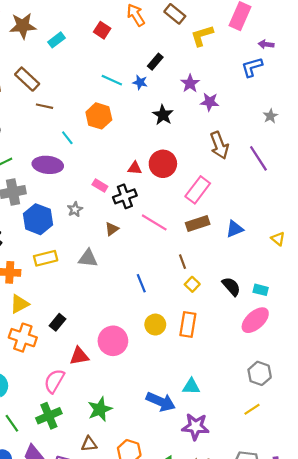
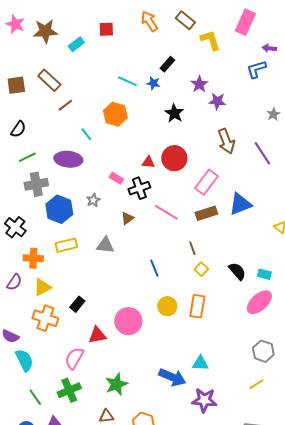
red square: (102, 30) -> (106, 29), moved, turned -35
yellow L-shape: (202, 36) -> (210, 40), turned 90
brown line: (45, 106) -> (65, 105), turned -49
blue triangle: (235, 229) -> (240, 204), moved, size x1.4

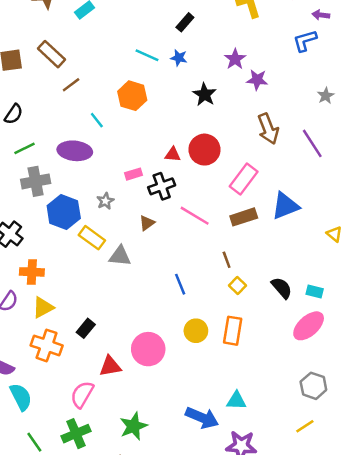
black rectangle: (167, 64) -> (185, 22), moved
pink rectangle: (116, 178) -> (134, 174), turned -48
yellow rectangle: (66, 245) -> (92, 238), moved, turned 50

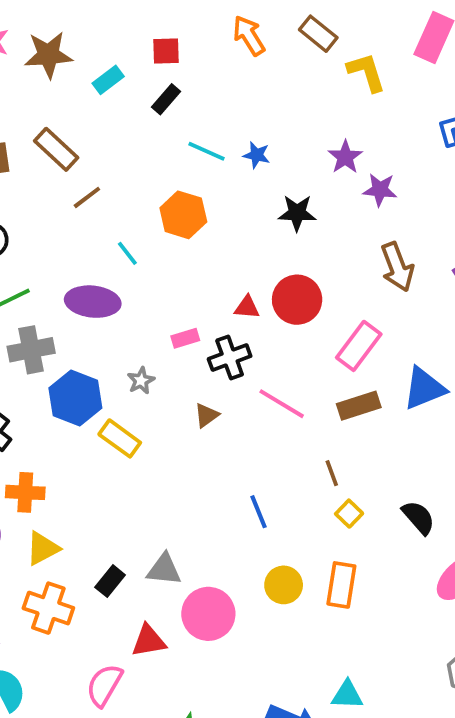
black rectangle: (185, 22) -> (166, 99), moved
black star: (205, 94) -> (297, 213), turned -30
gray triangle: (120, 256) -> (164, 570), moved

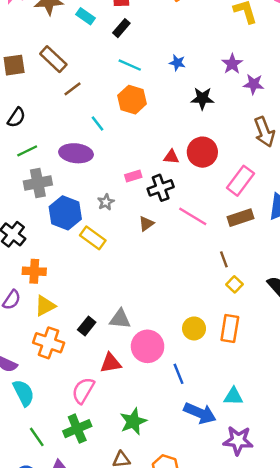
cyan rectangle: (108, 80) -> (86, 16), turned 72
cyan line: (206, 151) -> (130, 65), moved
blue line: (258, 512) -> (179, 374), moved

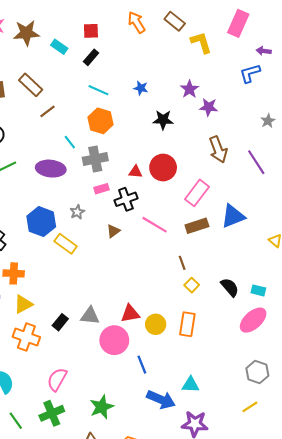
gray cross: (38, 183) -> (95, 159), moved
red triangle: (111, 363) -> (130, 314), moved

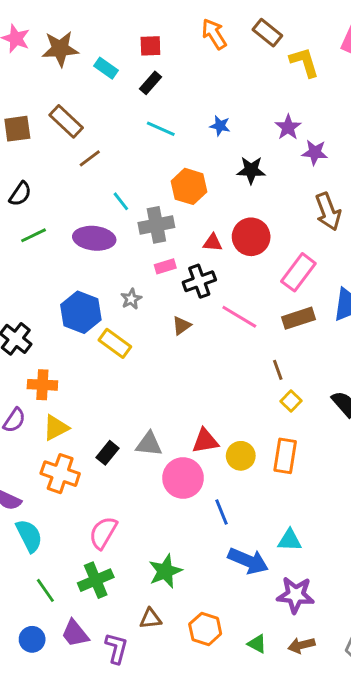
orange hexagon: (101, 121) -> (189, 186), moved

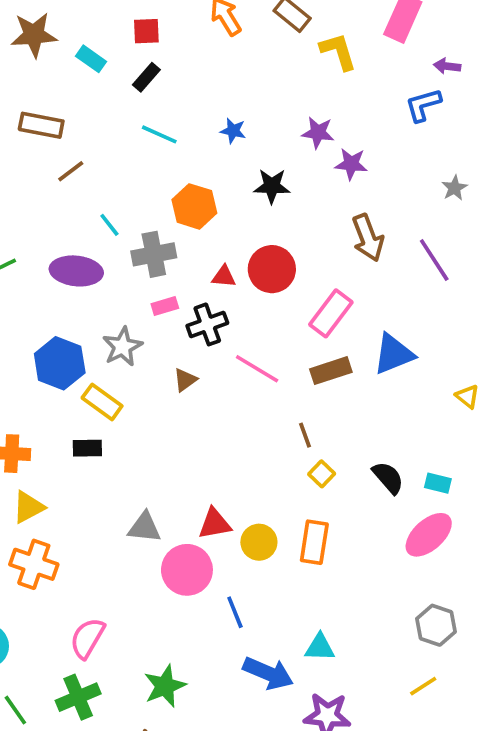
brown rectangle: (66, 121) -> (41, 125), turned -32
purple star: (288, 127) -> (318, 133), turned -30
gray star: (131, 299) -> (122, 347), size x1.5
black rectangle: (108, 453) -> (87, 448), moved, turned 50

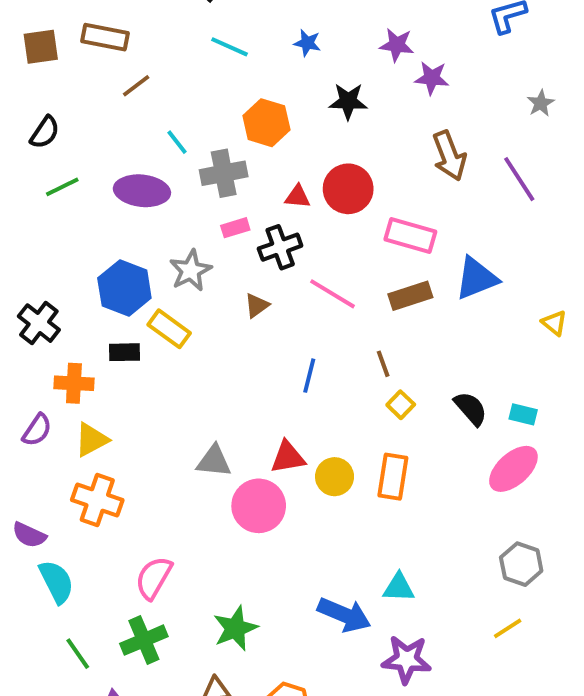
pink rectangle: (331, 313) -> (410, 235), turned 69
black rectangle: (87, 448) -> (124, 352), moved
blue line: (235, 612) -> (309, 376), moved, turned 36

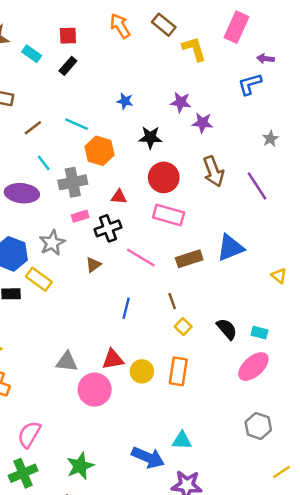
cyan line: (229, 47) -> (76, 124), moved
brown line: (136, 86) -> (33, 128), moved
red circle: (348, 189) -> (164, 177), moved
pink rectangle: (410, 235) -> (169, 215), moved
yellow line: (508, 628) -> (281, 472), moved

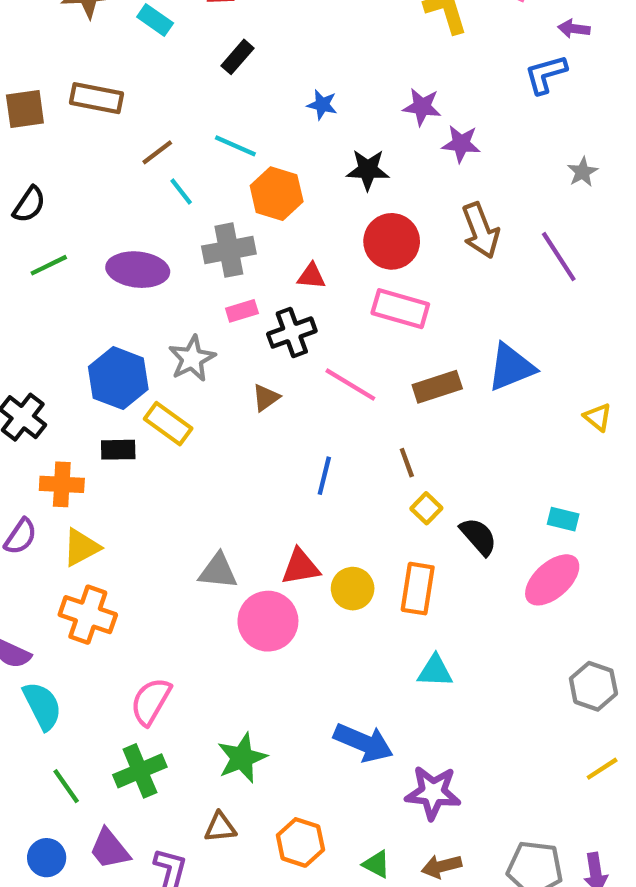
black rectangle: (68, 66) -> (238, 57), moved
cyan line: (44, 163) -> (181, 191), moved
black semicircle: (227, 329) -> (478, 536), moved
gray hexagon: (258, 426) -> (593, 686), moved
cyan triangle: (182, 440) -> (435, 671), moved

